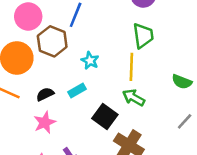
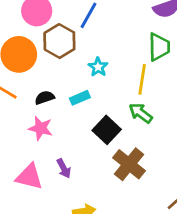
pink star: (45, 122) -> (41, 128), turned 30

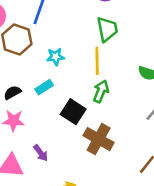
cyan star: (98, 67) -> (56, 57), turned -30
green arrow: (141, 113) -> (101, 91), turned 85

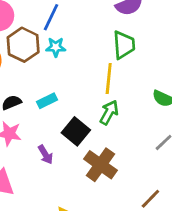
cyan star: (56, 57) -> (56, 47), moved
purple arrow: (41, 153) -> (45, 155), moved

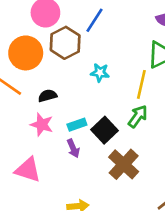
cyan star: (56, 47) -> (100, 73), moved
cyan rectangle: (47, 101) -> (77, 125), moved

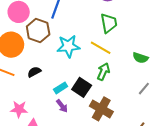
cyan star: (100, 73) -> (68, 46), size x1.6
yellow line: (141, 84) -> (101, 48), turned -60
pink star: (42, 125) -> (19, 109), moved

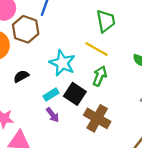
cyan star: (68, 46) -> (62, 63), moved, turned 30

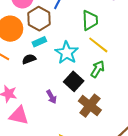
green trapezoid: (106, 21) -> (90, 20), moved
cyan rectangle: (51, 94) -> (39, 42), moved

